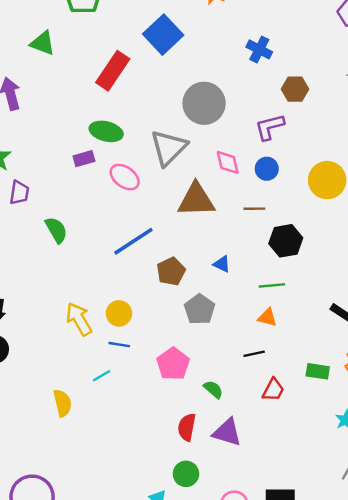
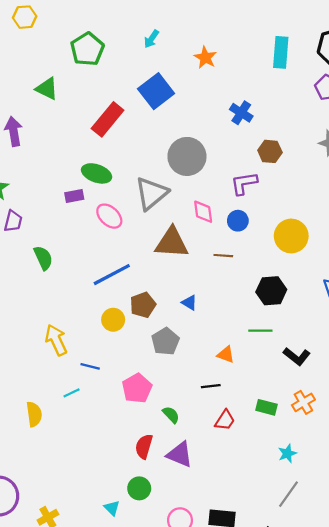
black hexagon: (286, 241) -> (271, 291), moved
green line: (272, 285) -> (260, 331), moved
yellow circle: (119, 313) -> (113, 320), moved

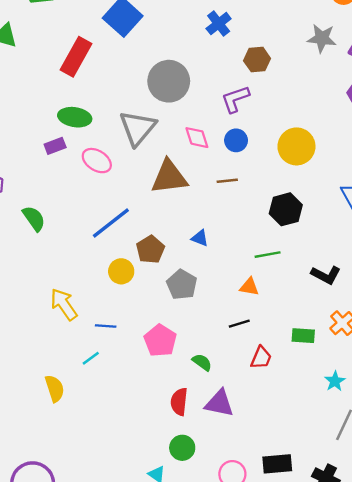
blue cross: (241, 113) -> (219, 24), turned 30
green line: (260, 331) -> (268, 255), moved

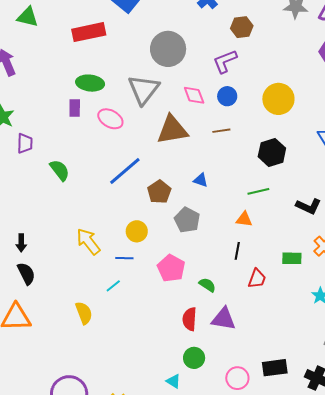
red rectangle: (76, 57) -> (89, 32), turned 52
purple rectangle: (55, 146) -> (75, 108), turned -66
yellow circle: (121, 271) -> (137, 231), moved
black line: (239, 324) -> (237, 251), turned -60

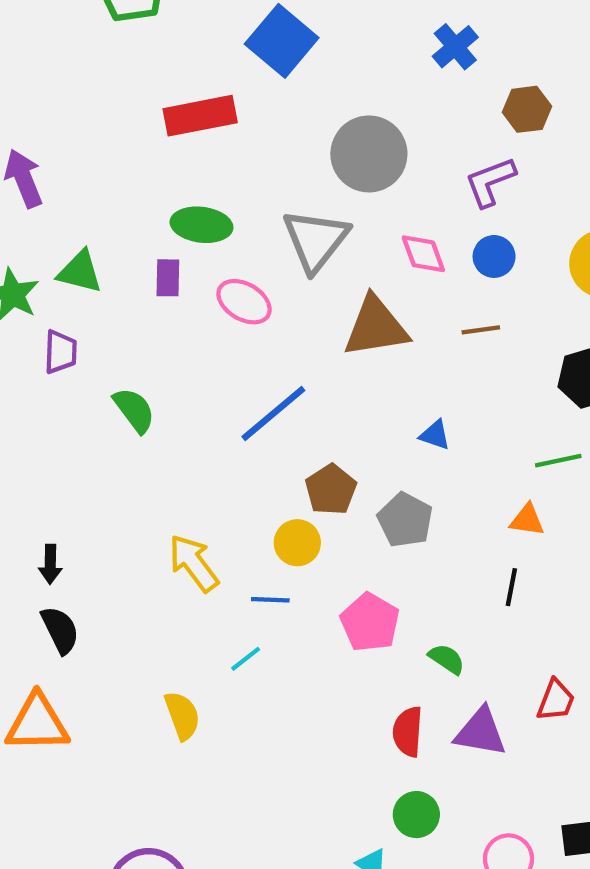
green triangle: (28, 17) -> (80, 272), moved
brown pentagon: (159, 192) -> (331, 490), moved
red trapezoid: (257, 279) -> (556, 700), moved

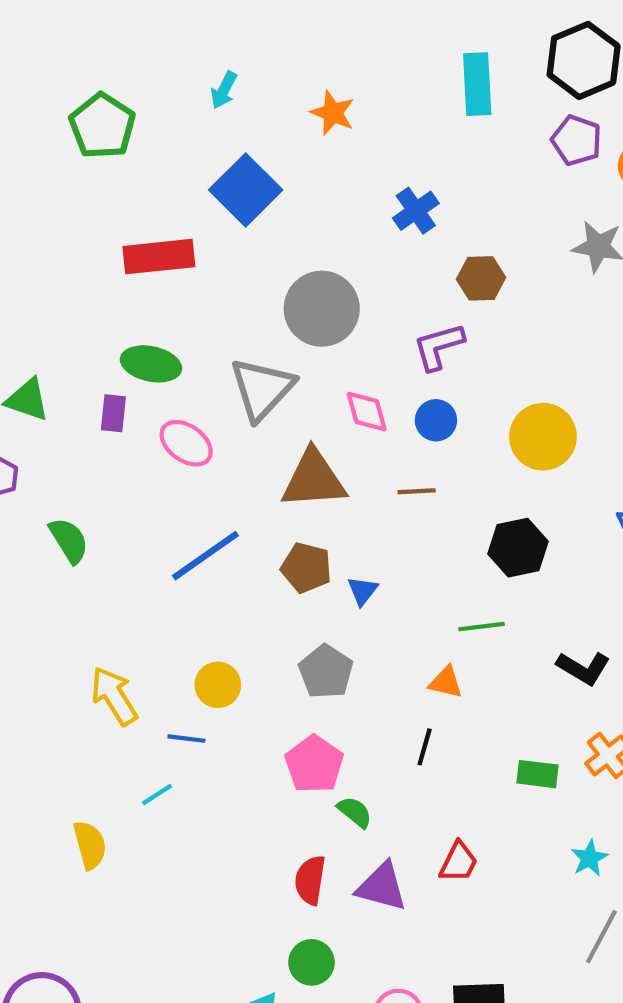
blue triangle: (435, 435) -> (362, 591), turned 44
brown pentagon: (331, 490) -> (306, 568), moved, turned -30
pink pentagon: (370, 622) -> (314, 764), moved

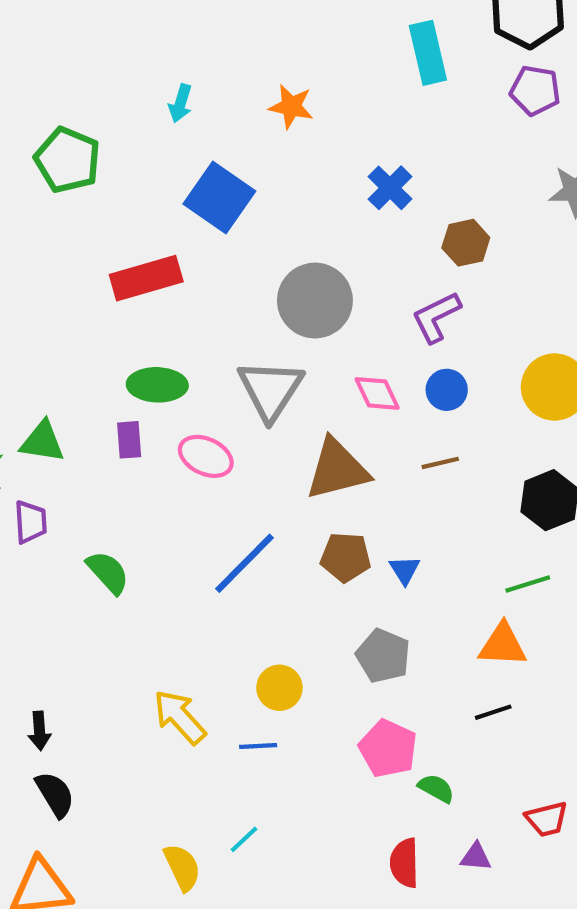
orange triangle: (446, 682) -> (503, 645), size x1.4
black line: (425, 747) -> (493, 712), turned 66
cyan line: (157, 795) -> (244, 839), moved
red trapezoid: (459, 862) -> (547, 819), turned 60
purple triangle: (382, 887) -> (476, 857), size x0.6

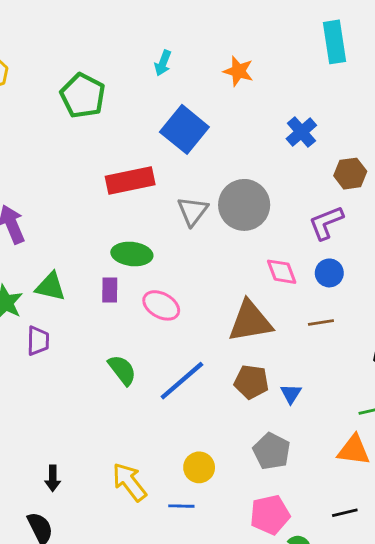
gray triangle: (270, 390) -> (193, 211), moved, size x0.7
green semicircle: (108, 572) -> (122, 370), moved
black line: (493, 712) -> (345, 513), moved
black arrow: (39, 731) -> (53, 478), moved
pink pentagon: (388, 749) -> (270, 515), turned 30

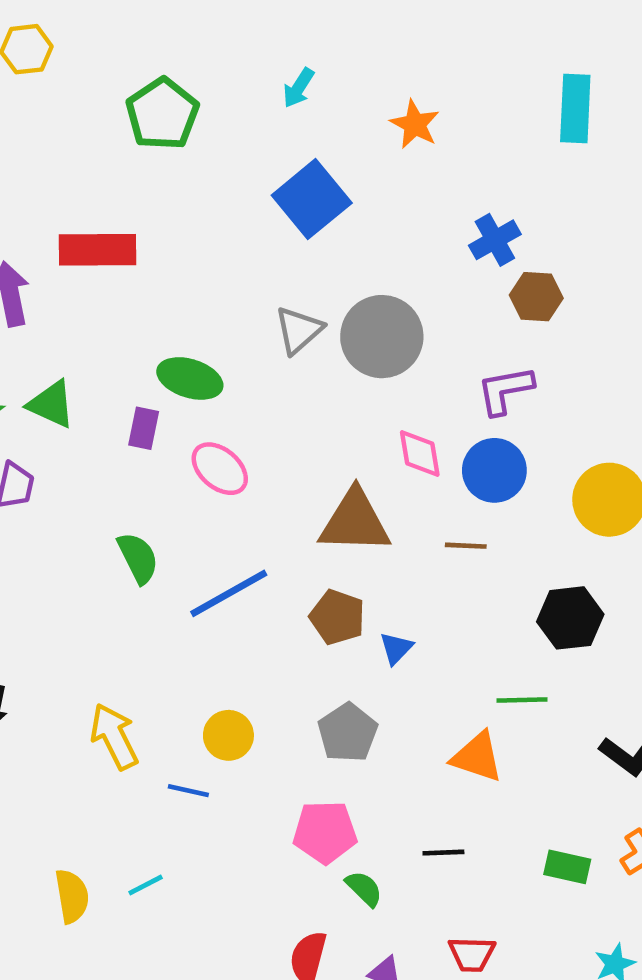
brown hexagon: (350, 174) -> (536, 297), moved
red rectangle: (130, 181) -> (98, 250), moved
blue circle: (329, 273) -> (494, 470), size x1.4

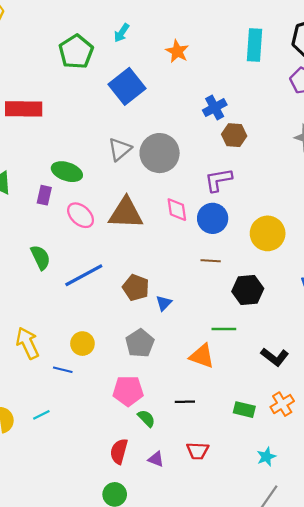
green pentagon: (162, 114) -> (76, 52), moved
brown triangle: (355, 522) -> (126, 213), moved
brown line: (466, 546) -> (211, 261), moved

